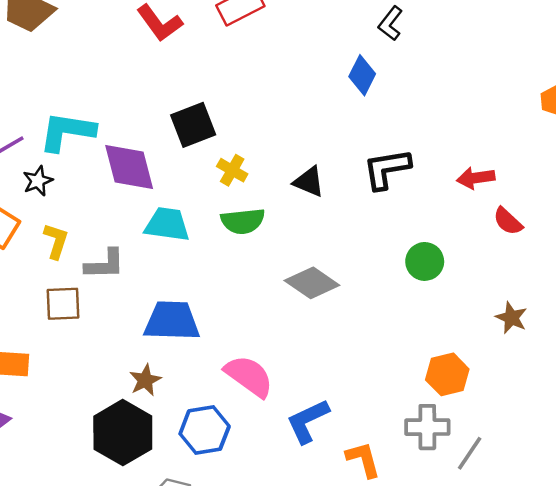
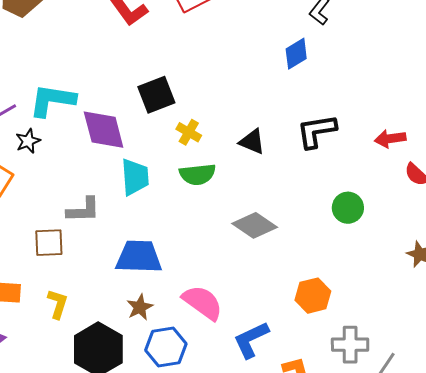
blue diamond: (362, 75) -> (296, 54), turned 32
cyan trapezoid: (167, 224) -> (135, 177), turned 78
yellow L-shape: (56, 241) -> (58, 304), moved
orange hexagon: (447, 374) -> (313, 296), moved
brown star: (145, 380) -> (140, 307), moved

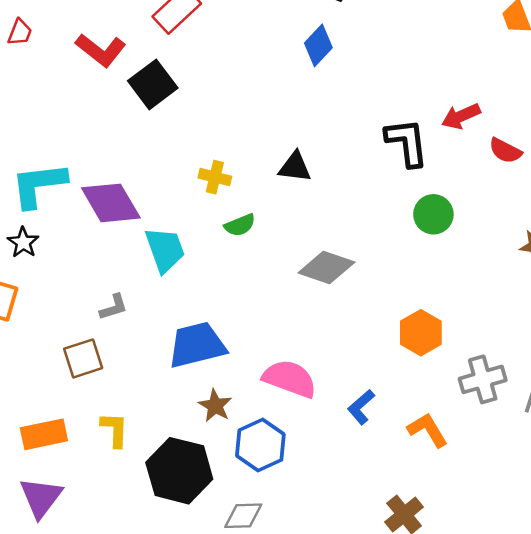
black square: (156, 95) -> (153, 84), moved
black L-shape: (316, 131) -> (407, 142), moved, turned 108
green semicircle: (198, 174) -> (240, 225), size x0.7
gray L-shape: (83, 210) -> (114, 307), size x0.7
blue L-shape: (251, 340) -> (361, 407), size x0.7

